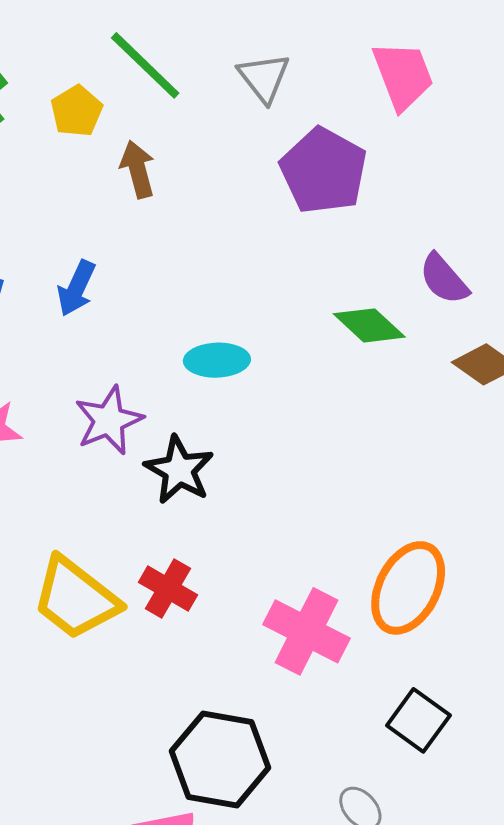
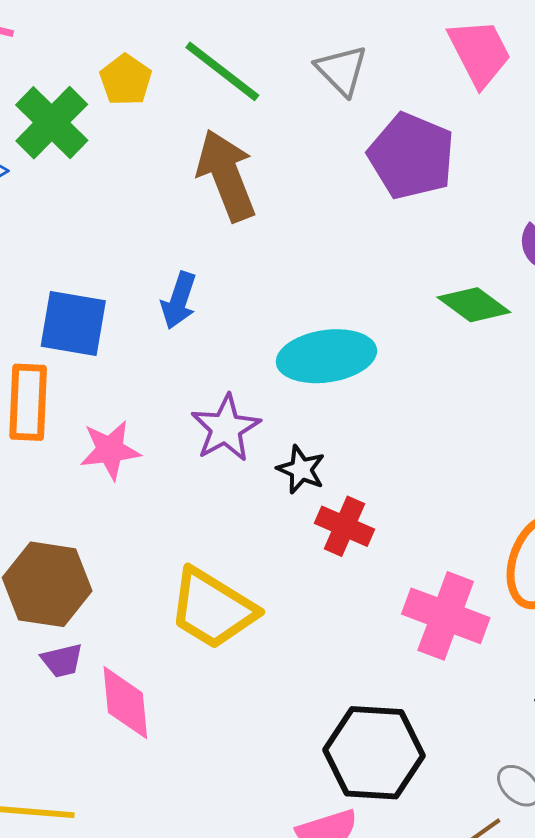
yellow pentagon: (77, 111) -> (126, 80), moved
brown arrow: (138, 169) -> (226, 175), size x1.6
cyan ellipse: (217, 360) -> (326, 356), size x1.5
black star: (179, 470) -> (301, 469), size x0.7
red cross: (168, 589) -> (345, 526), moved

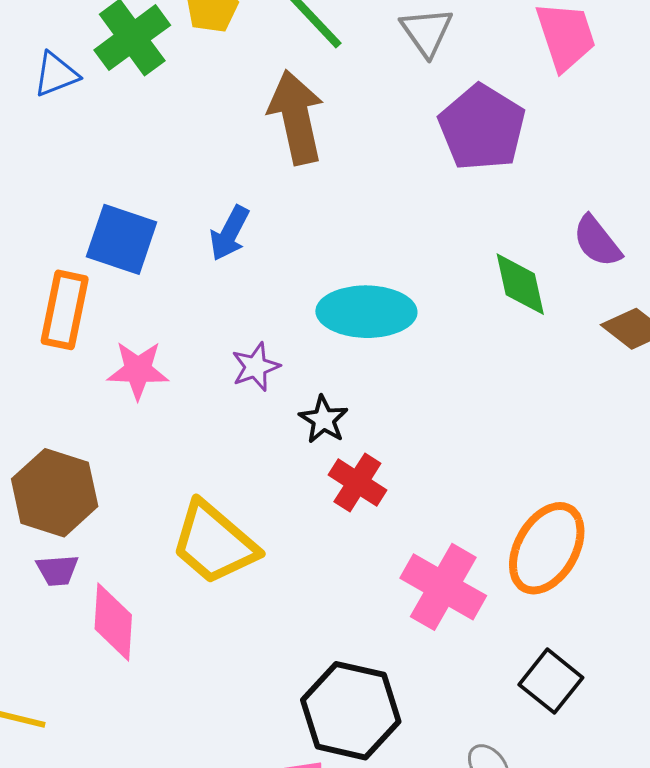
green diamond: (474, 305) -> (520, 284), turned 32
purple star: (226, 428) -> (256, 367), size x0.7

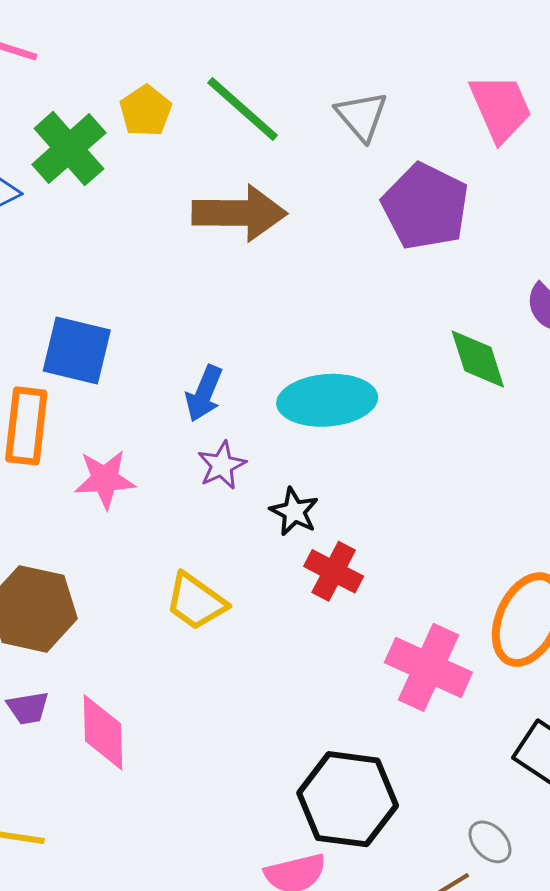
brown arrow: (296, 117) -> (239, 213), turned 108
blue arrow: (229, 233) -> (204, 393), moved
yellow trapezoid: (214, 543) -> (196, 601), moved, size x0.7
purple trapezoid: (57, 570) -> (28, 708), moved

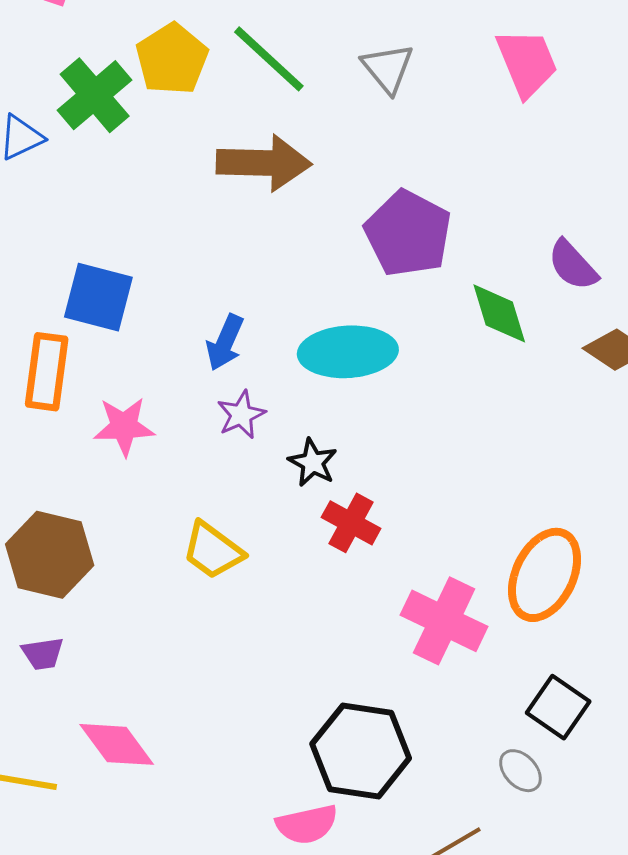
yellow pentagon: (146, 111) -> (172, 59), size x1.4
purple pentagon: (425, 206) -> (408, 233), moved
pink diamond: (103, 732) -> (117, 744), moved, turned -36
gray ellipse: (490, 842) -> (520, 771), moved

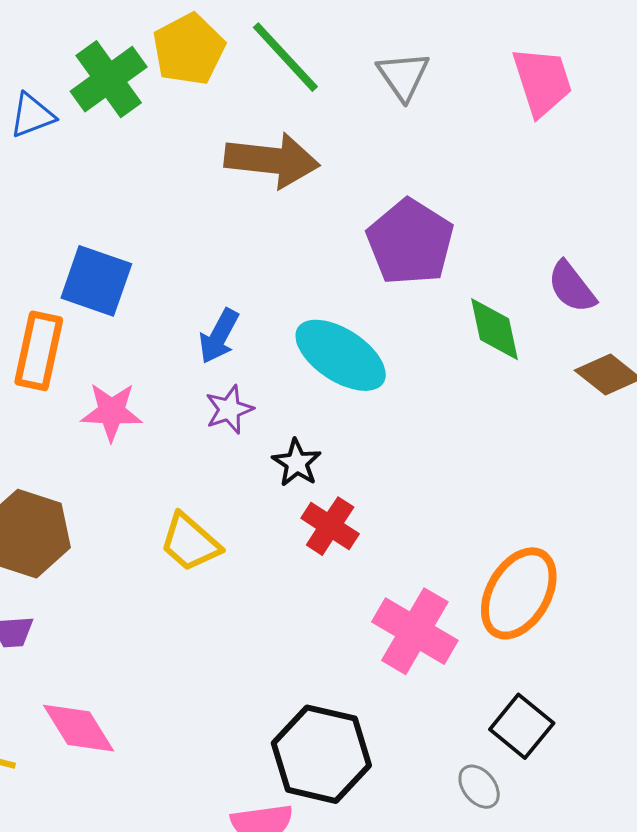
cyan ellipse: (348, 352) -> (341, 355), turned 32

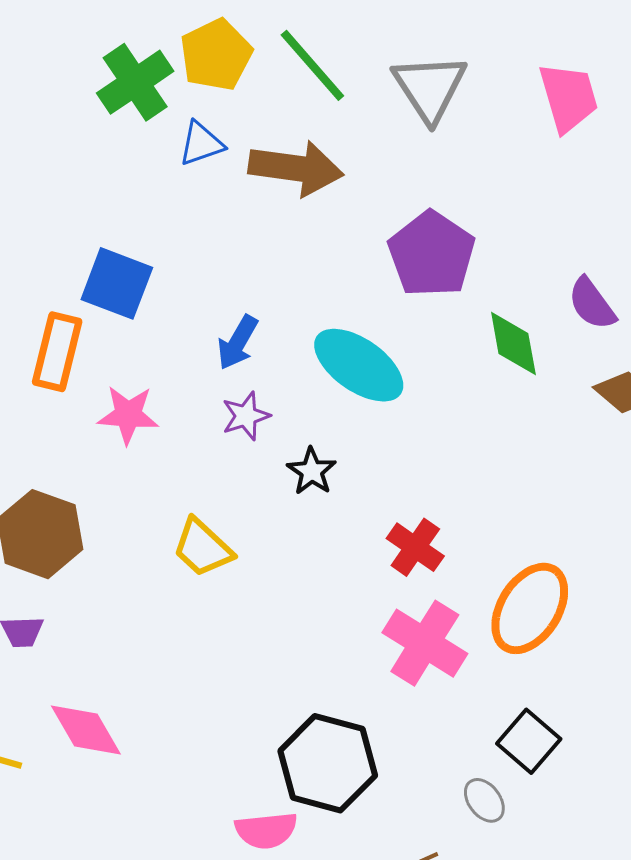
gray triangle: (403, 76) -> (430, 88), size x1.4
blue triangle: (32, 115) -> (201, 144), moved
red cross: (330, 526) -> (415, 547), moved

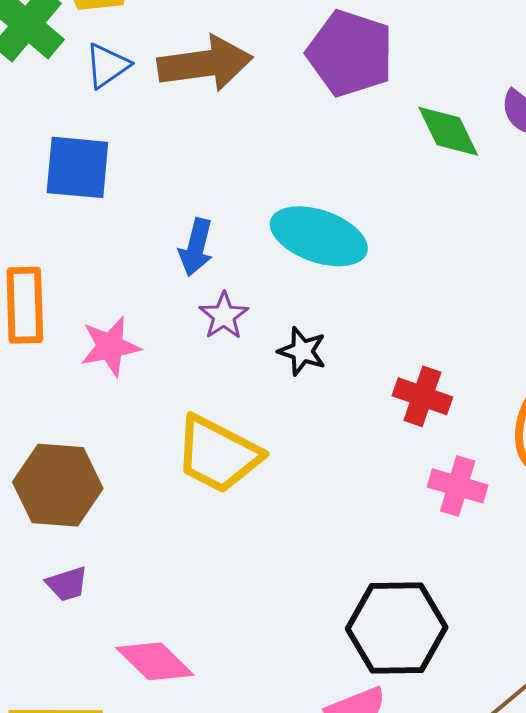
purple pentagon: (432, 254) -> (350, 53), moved
blue square: (117, 283) -> (77, 167), moved
green diamond: (513, 344) -> (448, 131), moved
yellow trapezoid: (203, 548) -> (218, 454), size x1.4
pink cross: (425, 643) -> (458, 486), size x0.7

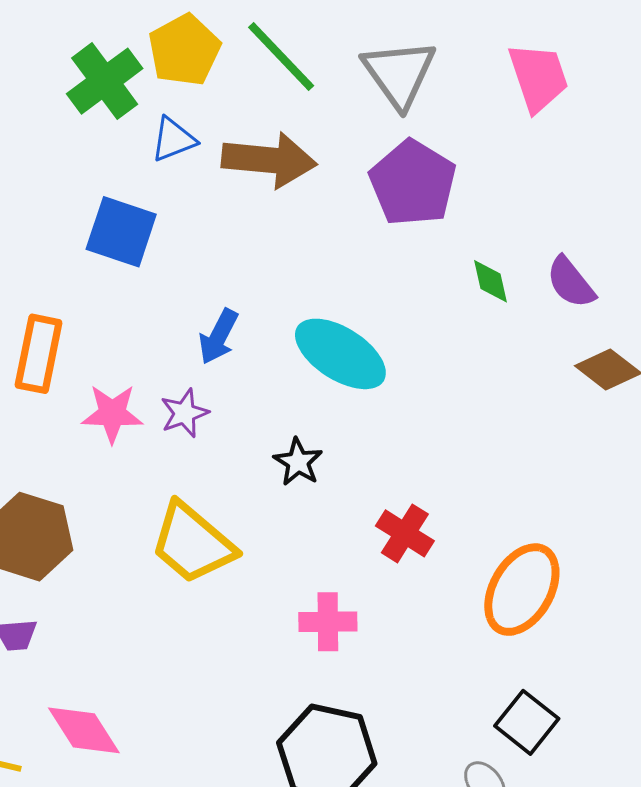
green diamond: (448, 131) -> (490, 281), size x0.7
purple star: (224, 316) -> (184, 413), moved
pink cross: (458, 486) -> (328, 622), moved, turned -30

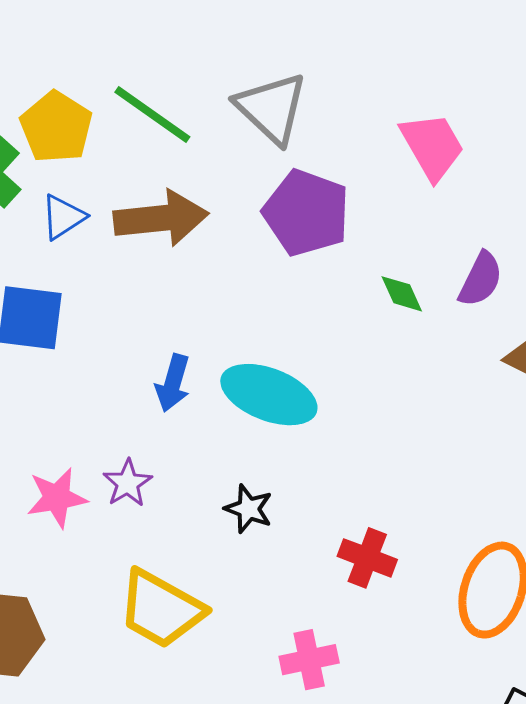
pink trapezoid: (538, 77) -> (432, 146), moved
purple semicircle: (571, 282) -> (481, 279), turned -104
blue arrow: (218, 337) -> (173, 383), moved

